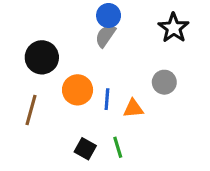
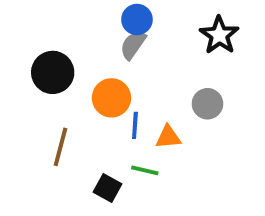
orange circle: (78, 90) -> (111, 98), moved
brown line: (31, 110) -> (60, 147), moved
green line: (118, 147) -> (145, 170), moved, turned -60

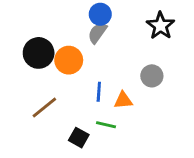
orange circle: (111, 98) -> (69, 60), moved
brown line: (60, 147) -> (44, 107), turned 36

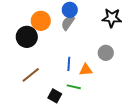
black star: (160, 26) -> (112, 18), turned -30
orange circle: (69, 60) -> (41, 21), moved

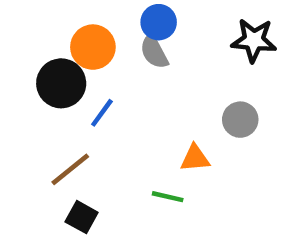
gray semicircle: (68, 23) -> (154, 52), turned -63
blue line: (69, 64) -> (102, 113), moved, turned 32
black square: (55, 96) -> (82, 217), moved

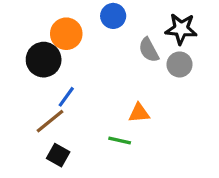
gray semicircle: (154, 52) -> (149, 50), moved
blue line: (102, 113) -> (66, 97), moved
gray circle: (240, 120) -> (179, 64), moved

